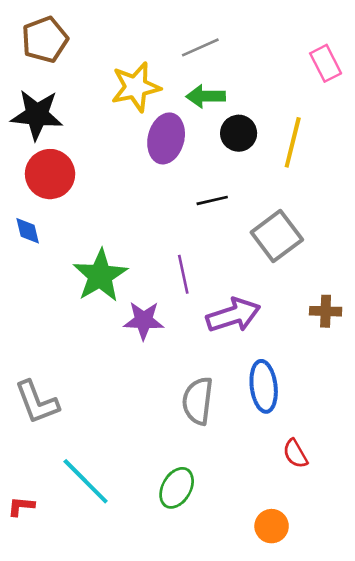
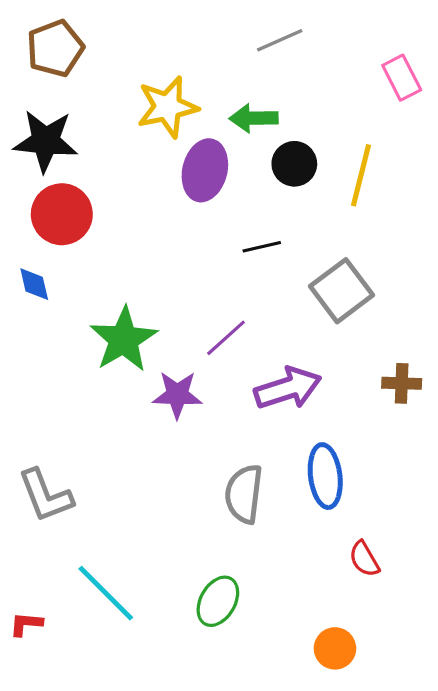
gray line: (200, 47) -> (280, 40), moved
purple line: (183, 274) -> (226, 338), turned 60

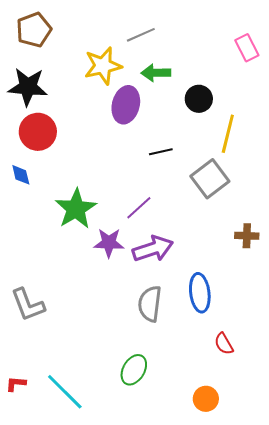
gray line: (280, 40) -> (141, 35), moved
black circle: (294, 164) -> (199, 99), moved
yellow line: (361, 175) -> (228, 134), moved
purple arrow: (288, 388) -> (153, 249), moved
cyan line: (106, 593) -> (65, 392), moved

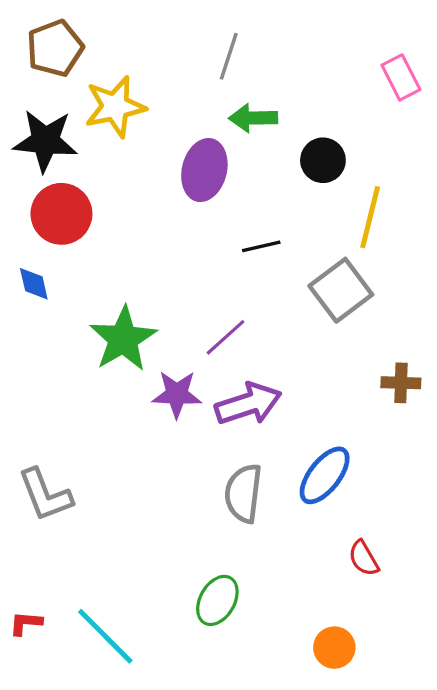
gray line: (141, 35) -> (229, 56), turned -48
yellow star: (103, 66) -> (115, 107), moved
blue ellipse: (200, 293) -> (325, 475), turned 45

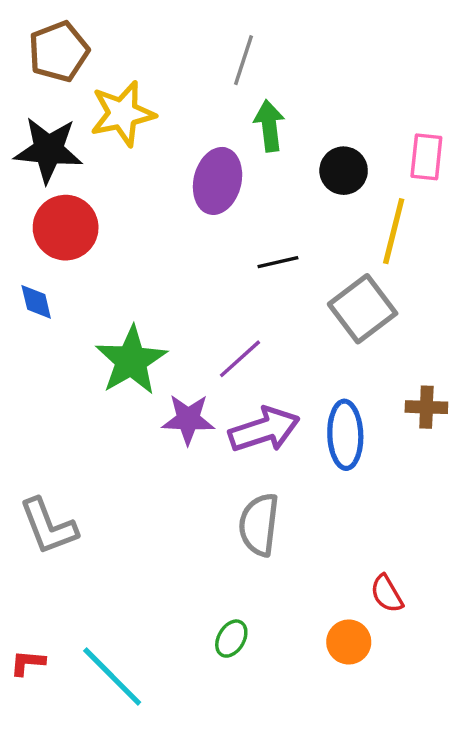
pink rectangle: (401, 77) -> (426, 157), moved, turned 33
green arrow: (253, 118) -> (269, 126), turned 84
blue ellipse: (325, 475) -> (345, 435), moved, turned -40
green ellipse: (217, 600) -> (231, 639), size x0.7
orange circle: (334, 648) -> (349, 642), moved

